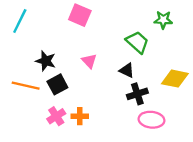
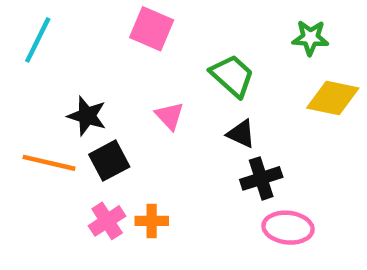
green trapezoid: (137, 42) -> (232, 76), moved
yellow diamond: (175, 79) -> (333, 98), moved

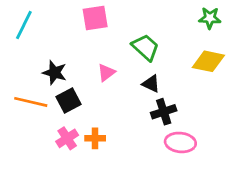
pink square: (152, 29) -> (95, 18), turned -32
green star: (310, 38) -> (210, 18), moved
pink triangle: (170, 116) -> (106, 73), turned 36

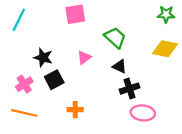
orange line: (31, 102) -> (24, 113), moved
pink cross: (67, 138) -> (24, 84), moved

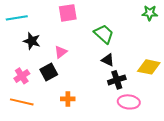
cyan line: (19, 20) -> (17, 18), turned 55
yellow diamond: (165, 49) -> (149, 67), moved
black star: (43, 58) -> (32, 41), moved
pink triangle: (84, 58) -> (61, 52), moved

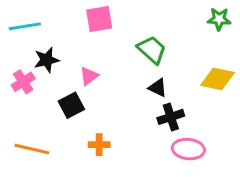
black star: (32, 41) -> (47, 60), turned -30
yellow diamond: (149, 67) -> (218, 79), moved
pink cross: (22, 76) -> (23, 82), moved

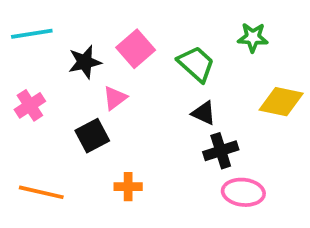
pink square: (99, 19) -> (136, 49), moved, turned -32
green star: (219, 19) -> (253, 37), moved
black star: (47, 60) -> (85, 62), moved

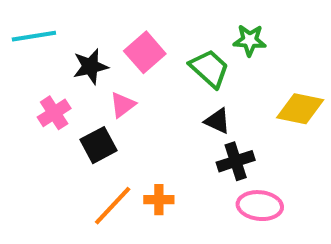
green star: (253, 37) -> (250, 40), moved
pink cross: (30, 105) -> (54, 113), moved
orange cross: (128, 187) -> (159, 200), moved
orange line: (41, 192) -> (113, 206), moved, turned -60

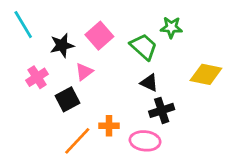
cyan line: (34, 36) -> (23, 25), turned 68
orange cross: (159, 200) -> (109, 126), moved
pink ellipse: (260, 206) -> (145, 141), moved

